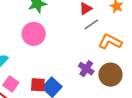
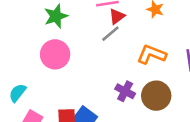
gray line: (91, 24) -> (110, 34), moved

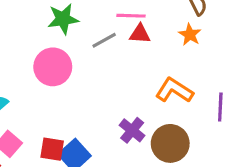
red triangle: (117, 16) -> (140, 34), turned 30
gray line: (110, 34) -> (104, 40), moved

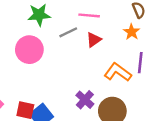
red triangle: (140, 34) -> (94, 40), moved, turned -42
purple line: (220, 107) -> (140, 63), moved

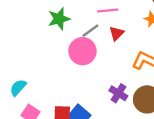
pink circle: (29, 50) -> (82, 51), moved

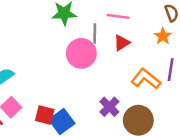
gray line: (90, 31) -> (95, 33), turned -66

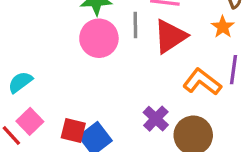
red triangle: (122, 43) -> (170, 36), size x1.6
pink circle: (81, 53) -> (99, 38), moved

